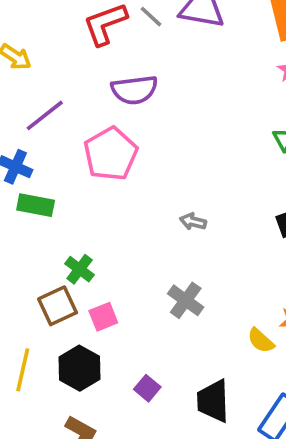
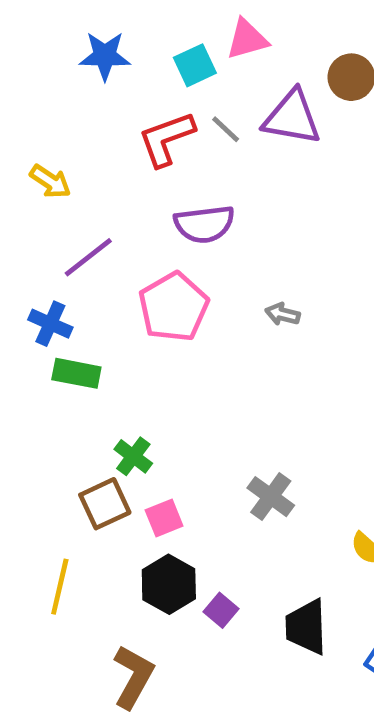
gray arrow: (193, 222) -> (283, 314), moved
black hexagon: (80, 368) -> (169, 584), moved

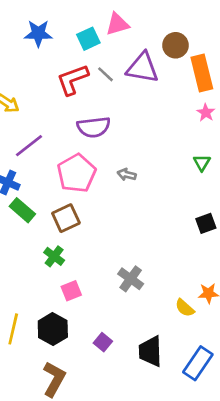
gray arrow: (283, 314) -> (127, 175), moved
green rectangle: (76, 373) -> (22, 210), turned 30
brown square: (105, 504) -> (66, 218), moved
black hexagon: (169, 584) -> (53, 329), moved

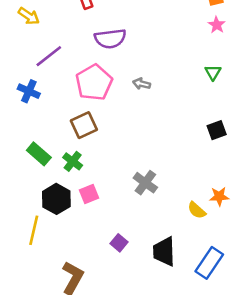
green rectangle: (22, 210) -> (39, 154), moved
black hexagon: (53, 329) -> (56, 199), moved

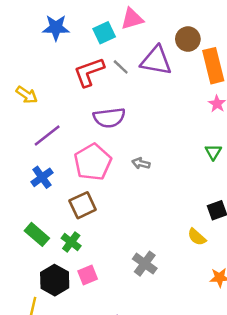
blue cross: (29, 91) -> (42, 177), moved, turned 30
yellow semicircle: (197, 210) -> (197, 237), moved

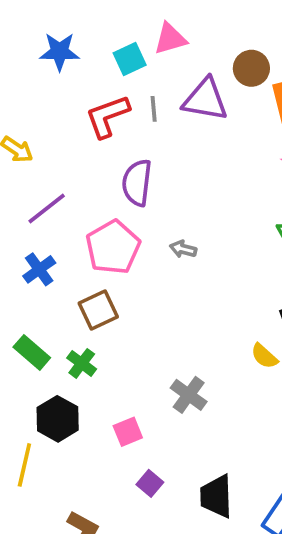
gray line: (121, 67) -> (154, 109), turned 42
purple semicircle: (109, 118) -> (137, 183), turned 104
pink square: (88, 275) -> (128, 432), moved

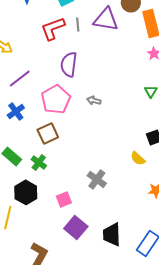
purple square: (150, 483) -> (76, 227), size x1.6

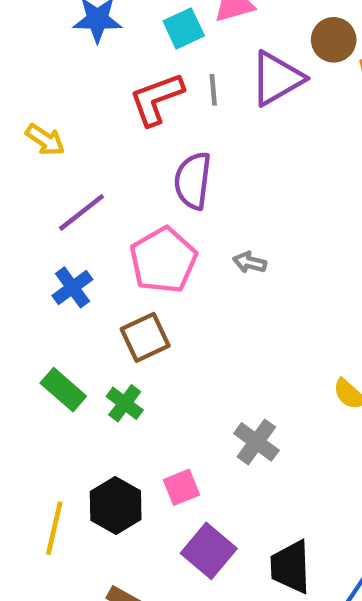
purple triangle: (106, 19) -> (277, 78), turned -40
black hexagon: (26, 192) -> (116, 505), moved

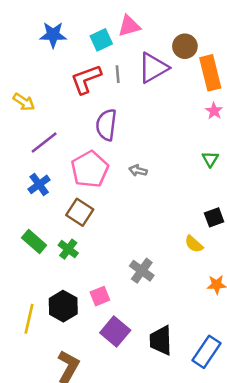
brown square: (145, 337) -> (80, 212), turned -32

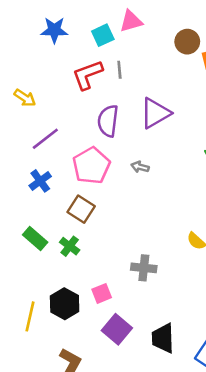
purple triangle: (153, 68) -> (155, 113), moved
gray cross: (142, 271) -> (144, 268), turned -30

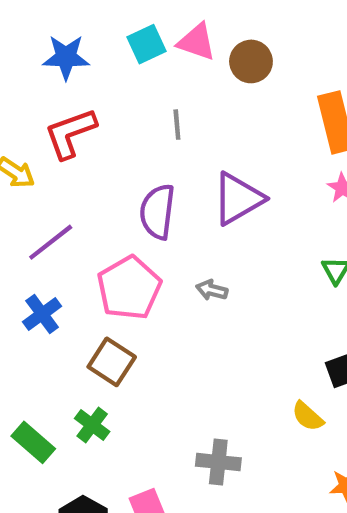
pink triangle: (131, 21) -> (197, 42), turned 35
cyan square: (103, 35) -> (147, 44), moved
brown circle: (187, 42) -> (251, 61), moved
red L-shape: (88, 75) -> (70, 133), moved
green rectangle: (35, 238) -> (33, 442), moved

